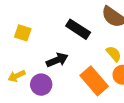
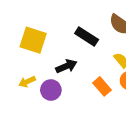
yellow square: (23, 33) -> (33, 40), size x1.6
orange rectangle: (94, 81) -> (102, 86), size x0.7

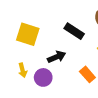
yellow arrow: (27, 82) -> (23, 70), turned -80

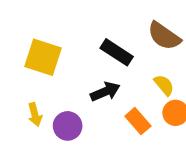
black arrow: (57, 57) -> (105, 92), moved

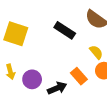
black arrow: (105, 92) -> (57, 88), moved

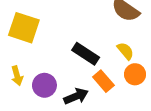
black rectangle: (65, 30) -> (86, 54), moved

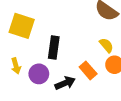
black rectangle: (86, 54) -> (54, 48), moved, turned 65

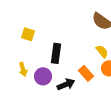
yellow square: (22, 26) -> (28, 34), size x0.6

